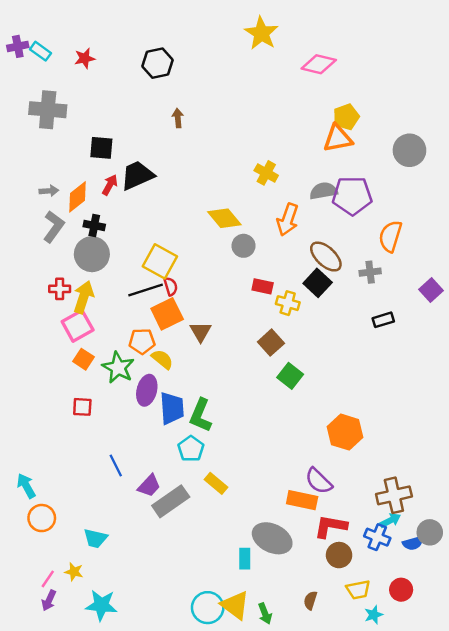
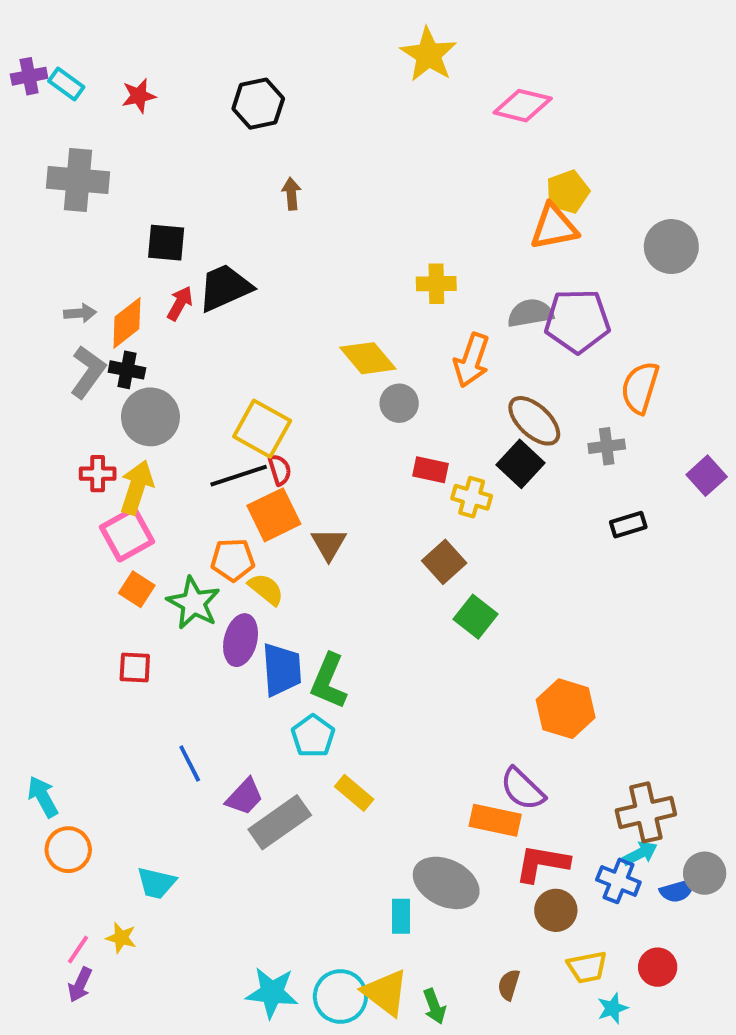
yellow cross: (266, 173) -> (436, 284), turned -30
black cross: (94, 225) -> (127, 370), moved
cyan star: (101, 605) -> (272, 993), moved

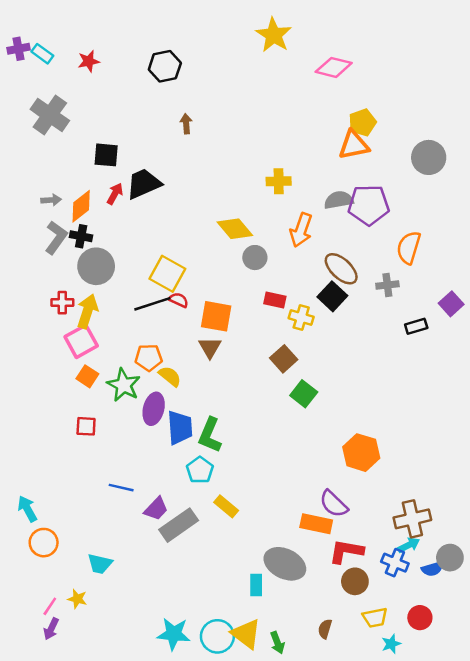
gray cross: (78, 180) -> (50, 115), turned 30
red semicircle: (280, 470) -> (179, 300), turned -48
orange square: (274, 515) -> (216, 316), moved, turned 36
black rectangle: (628, 525) -> (416, 326), moved
blue line: (190, 763) -> (121, 488), turned -50

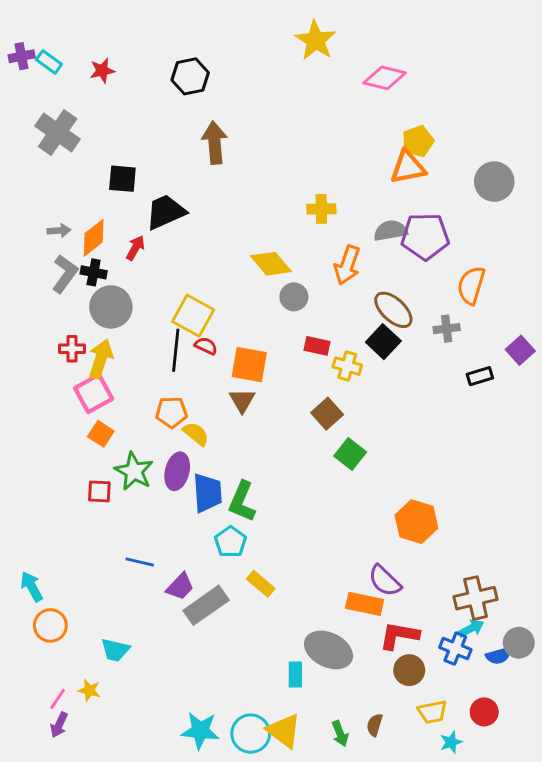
brown arrow: (186, 124) -> (215, 143), size x1.8
red arrow: (115, 194) -> (135, 248), moved
black line: (152, 304) -> (176, 350), turned -66
green star: (124, 385) -> (134, 471), moved
green arrow: (277, 643) -> (340, 734), moved

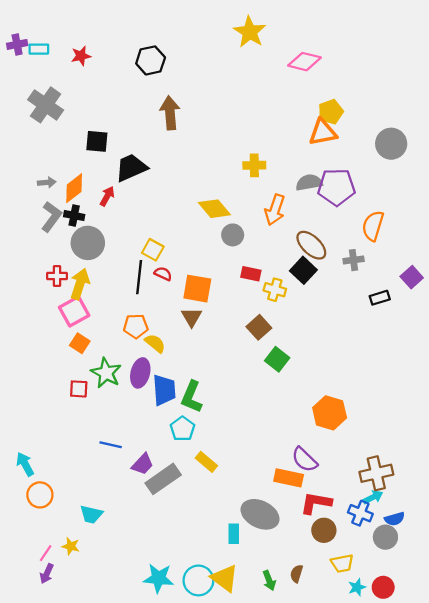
cyan rectangle: (49, 62) -> (39, 49), turned -36
yellow square: (193, 316) -> (153, 250), size x0.7
gray circle: (519, 643) -> (385, 537), moved
red circle: (484, 712) -> (383, 587), moved

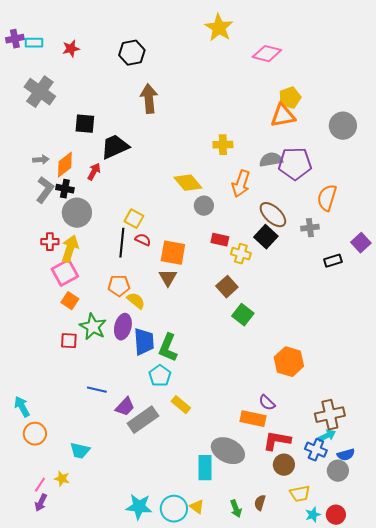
purple semicircle: (304, 460) -> (267, 403), size x0.7
cyan rectangle: (234, 534) -> (205, 468), size x1.4
yellow triangle: (225, 578) -> (197, 507), size x0.6

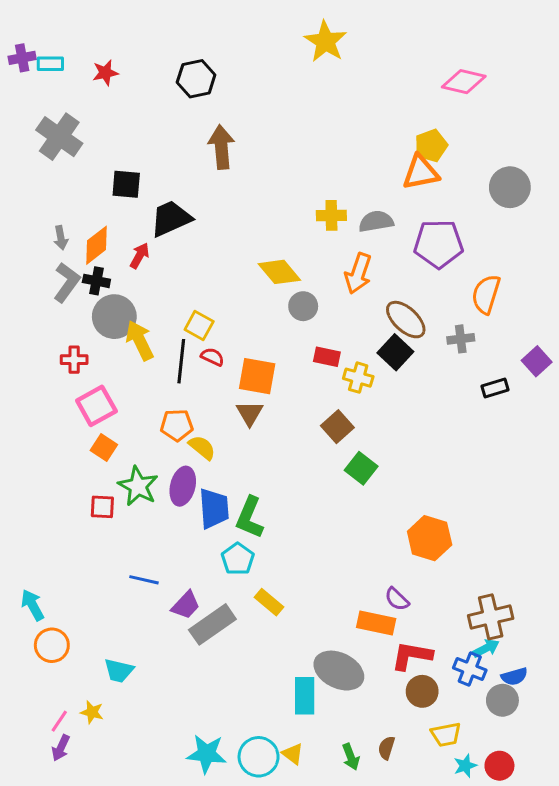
pink diamond: (267, 54) -> (464, 82), moved
gray arrow: (41, 160) -> (61, 238), turned 84
gray semicircle: (271, 160) -> (376, 221), moved
yellow arrow: (70, 249) -> (140, 340), moved, turned -44

